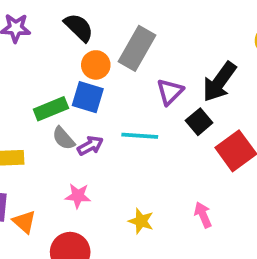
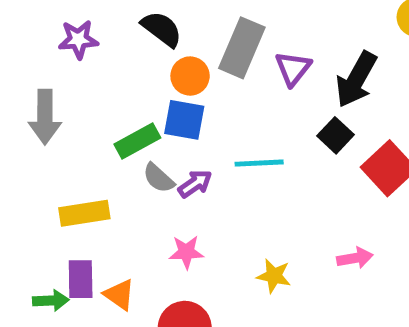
purple triangle: (170, 92) -> (293, 68), moved
pink arrow: (203, 215) -> (355, 258), turned 110

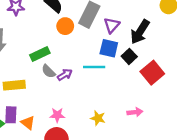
blue square: (184, 120) -> (109, 48), moved
pink star: (186, 252) -> (57, 115), moved

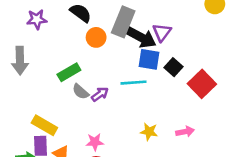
purple triangle: (112, 25) -> (162, 32), moved
black arrow: (140, 32) -> (141, 37), moved, turned -90
yellow rectangle: (14, 85) -> (44, 125), moved, turned 40
yellow star: (98, 118) -> (149, 132), moved

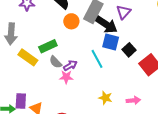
purple triangle: (162, 32) -> (123, 12), moved
cyan line: (133, 83) -> (97, 59), turned 60
yellow rectangle: (44, 125) -> (28, 57), moved
pink star: (95, 142) -> (66, 77), moved

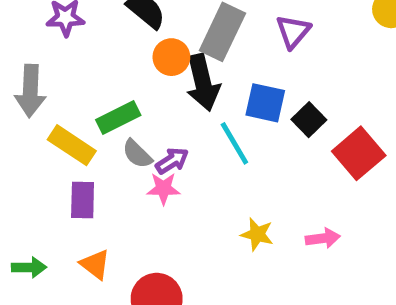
black arrow: (106, 25) -> (203, 83), moved, turned 45
purple rectangle: (21, 101) -> (83, 200), moved

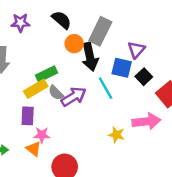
purple triangle: (293, 32) -> (136, 50), moved
yellow rectangle: (72, 145) -> (36, 89), moved, turned -65
purple arrow: (172, 161) -> (74, 97), size x1.5
pink star: (163, 188) -> (42, 135), moved
pink arrow: (323, 238) -> (146, 121), moved, size x1.6

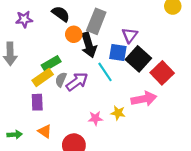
black square: (144, 77) -> (138, 59), size x1.6
gray semicircle: (56, 93) -> (61, 80), turned 72
pink star: (42, 135) -> (95, 118), moved

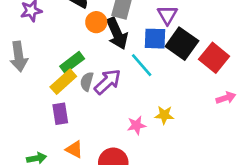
pink arrow: (144, 99) -> (226, 98), moved, size x0.6

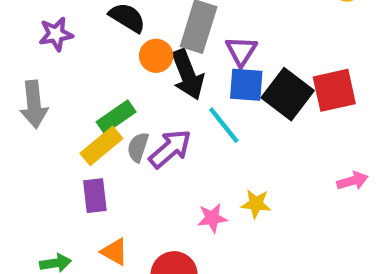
purple triangle: (167, 15) -> (241, 51), moved
red square: (214, 58) -> (334, 90), moved, turned 36

